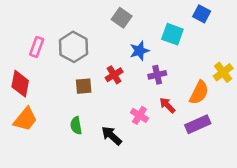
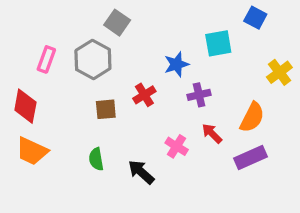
gray square: (122, 18) -> (117, 23), moved
cyan square: (172, 34) -> (218, 43), turned -30
yellow cross: (223, 72) -> (279, 72), moved
orange trapezoid: (25, 119) -> (32, 151), turned 76

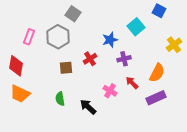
cyan square: (218, 43) -> (136, 27), turned -30

